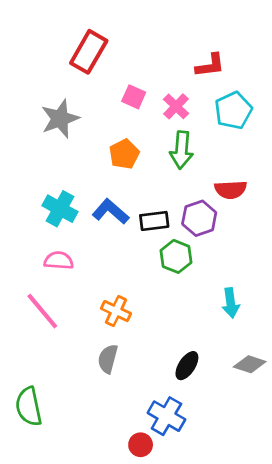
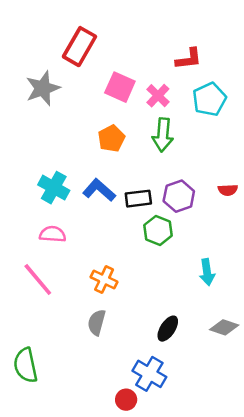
pink square: (134, 97) -> (120, 87), size x1.4
gray star: (60, 119) -> (43, 88), moved
red semicircle: (231, 190) -> (228, 190), moved, size x0.7

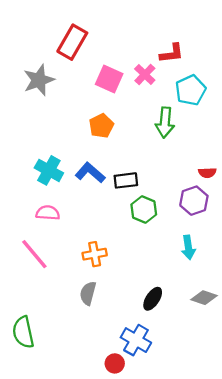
pink cross: (158, 96) -> (145, 74), moved
green arrow: (163, 135) -> (165, 122), moved
purple hexagon: (179, 196) -> (194, 201), moved
orange cross: (104, 280) -> (95, 254), turned -35

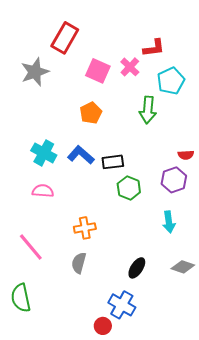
pink line: (34, 254) -> (31, 247), moved

